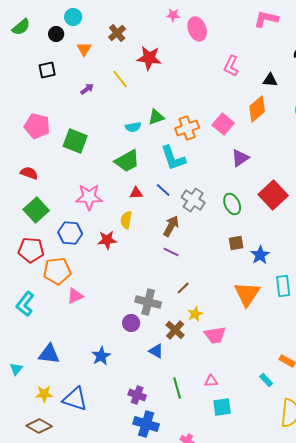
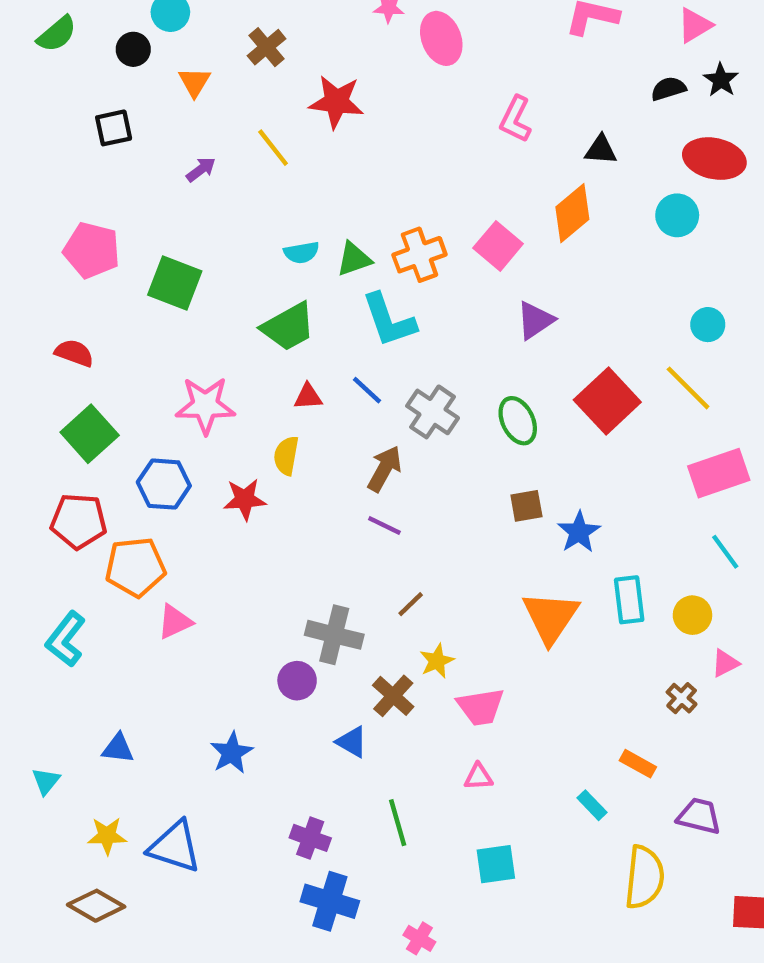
green triangle: (156, 117) -> (354, 259), moved
blue triangle: (49, 354) -> (118, 748), size x0.7
pink triangle: (211, 381) -> (478, 777), moved

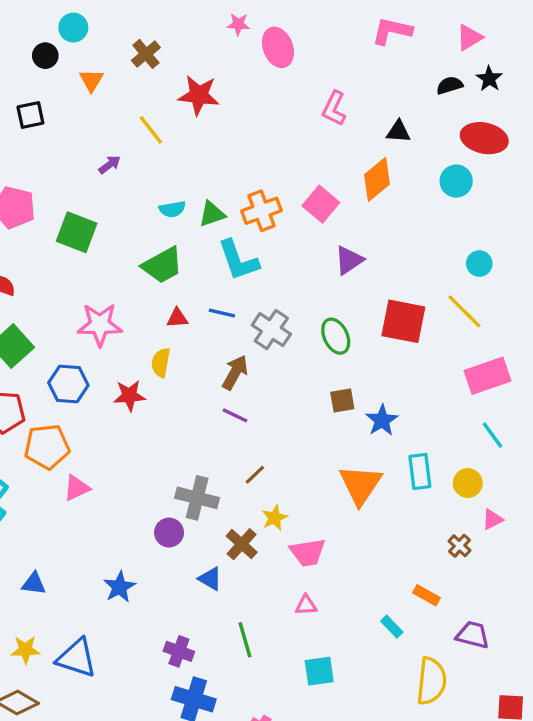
purple arrow: (201, 169) -> (110, 165), moved
blue line: (367, 390) -> (222, 313), turned -30
red square: (607, 401) -> (403, 321), turned -36

